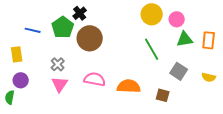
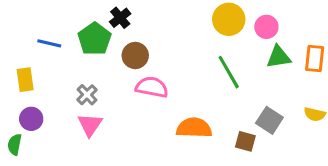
brown circle: (90, 38) -> (135, 55), size x0.7
gray square: (179, 71) -> (269, 120), moved
pink semicircle: (95, 79) -> (152, 87), moved

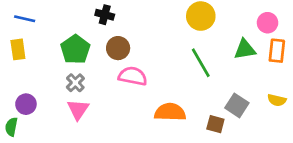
black cross: (120, 18) -> (105, 15), turned -36
pink circle: (266, 27) -> (268, 23), moved
green pentagon: (95, 39) -> (75, 49), moved
blue line: (49, 43) -> (25, 19), moved
yellow rectangle: (25, 80) -> (18, 49), moved

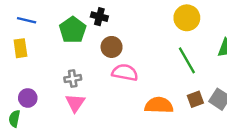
green pentagon: (75, 49) -> (73, 30), moved
gray cross: (75, 83) -> (73, 79), turned 35
brown square: (215, 124) -> (195, 99), moved, turned -35

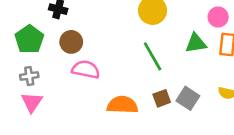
green pentagon: (73, 30) -> (29, 39), moved

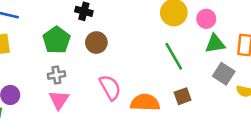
pink circle: (218, 17) -> (206, 19), moved
pink semicircle: (86, 69) -> (110, 87), moved, turned 50
gray square: (188, 98) -> (224, 74), moved

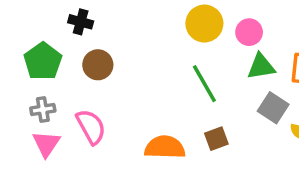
pink semicircle: (110, 87) -> (91, 127), moved

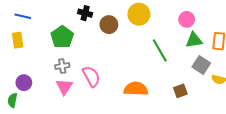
yellow circle: (204, 24) -> (139, 14), moved
brown circle: (98, 65) -> (109, 25), moved
brown square: (216, 139) -> (180, 91), moved

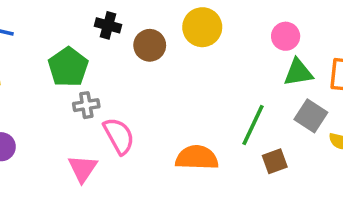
green line: (160, 50) -> (253, 125), moved, turned 55
gray cross: (62, 66) -> (86, 105), moved
pink triangle: (64, 87) -> (83, 168), moved

